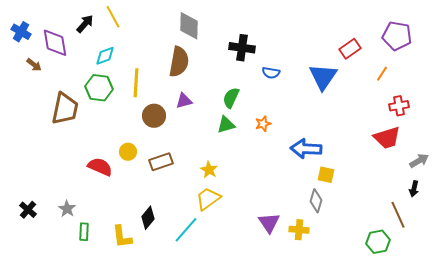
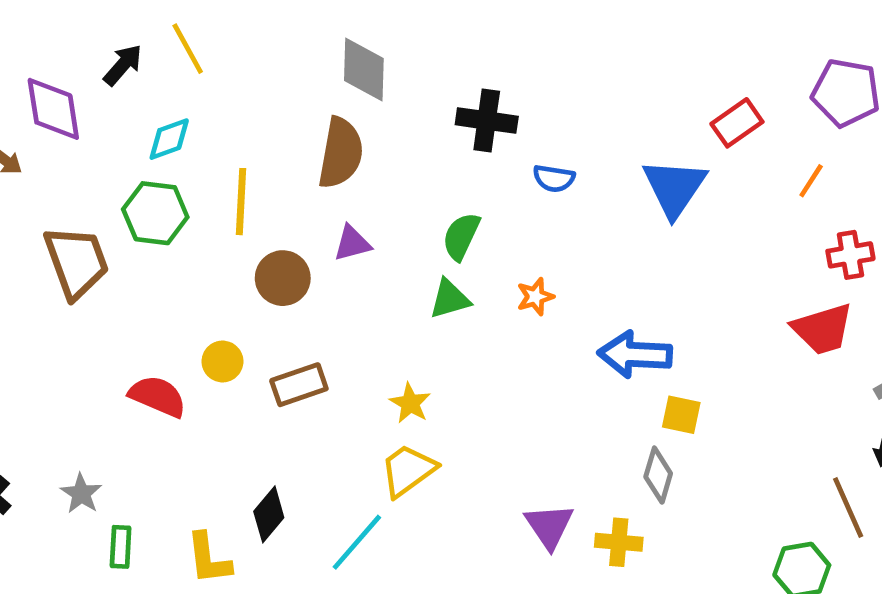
brown trapezoid: (65, 109) -> (76, 262), turned -32

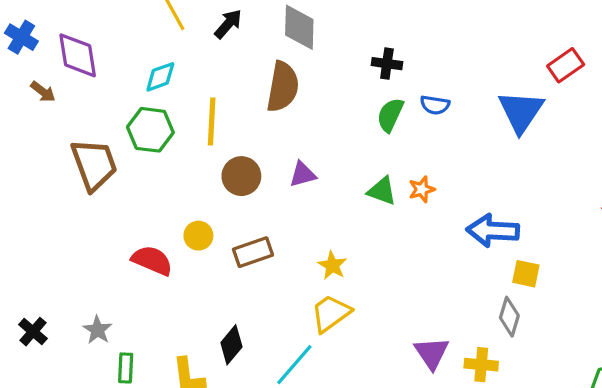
black arrow: (123, 65) -> (228, 24), moved
black cross: (487, 120) -> (387, 64), size x0.7
green semicircle: (461, 236) -> (390, 115), moved
purple triangle: (352, 243) -> (303, 174), moved
green triangle: (450, 299) -> (382, 191), moved, turned 36

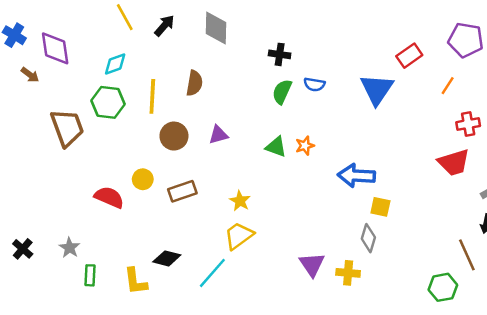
brown semicircle: (283, 87) -> (194, 83), moved, size x0.7
black diamond: (231, 345) -> (167, 258), turned 64

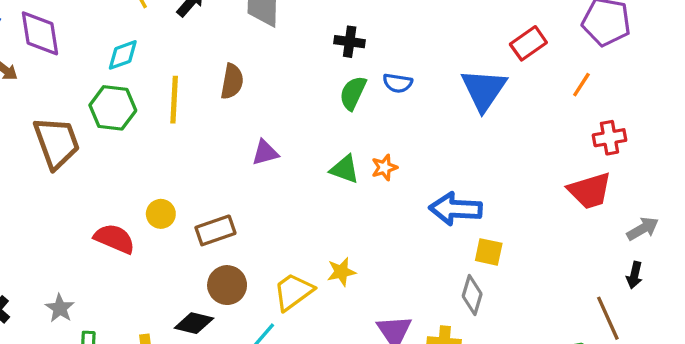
brown circle: (174, 136) -> (227, 285), moved
yellow star: (240, 201) -> (341, 272), moved, turned 30

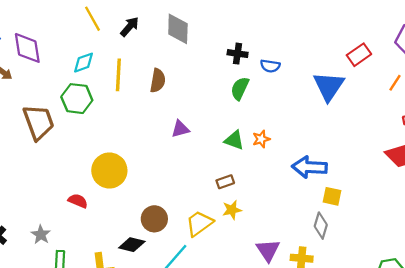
blue semicircle: (398, 83) -> (270, 66), moved
yellow line: (174, 100) -> (118, 75), moved
yellow circle: (161, 214) -> (109, 171), size x1.8
brown rectangle: (215, 230) -> (225, 182), moved, size x0.7
red semicircle: (114, 239) -> (78, 201), moved, size x0.7

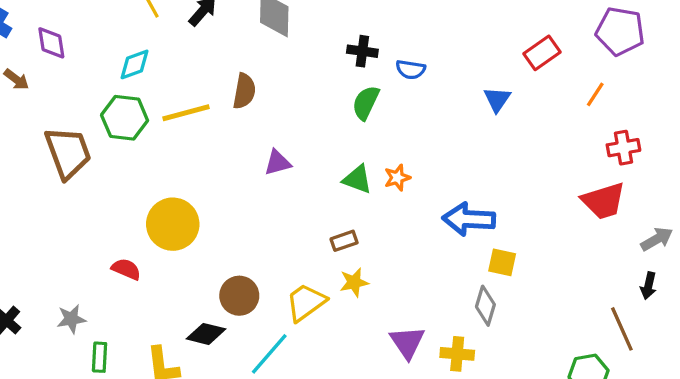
purple diamond: (27, 48) -> (51, 43), size x0.7
yellow line: (118, 75) -> (186, 113), moved, turned 72
blue triangle: (329, 86) -> (497, 99), size x0.6
gray star: (41, 235) -> (71, 319), turned 30

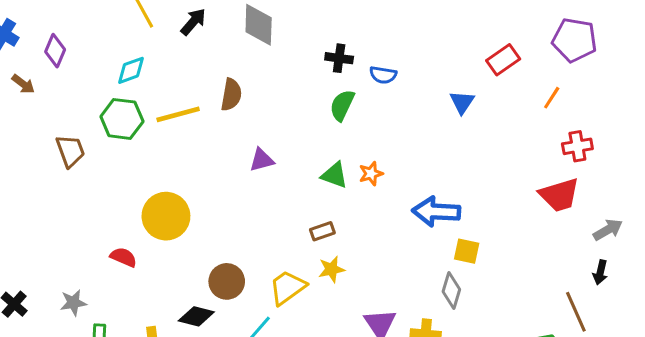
purple diamond: (51, 43) -> (55, 51), turned 32
brown trapezoid: (68, 153) -> (70, 151), size x0.7

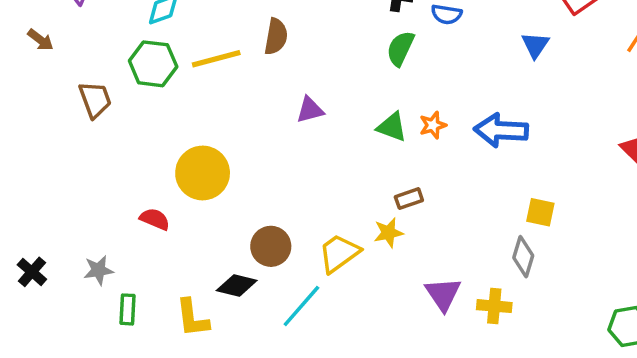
brown arrow: (23, 84) -> (40, 40), moved
blue arrow: (436, 212) -> (501, 130), moved
brown rectangle: (322, 231) -> (409, 199), moved

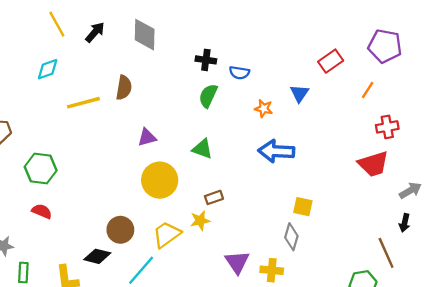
green hexagon: (153, 64) -> (41, 169), moved
orange star: (433, 125) -> (264, 108), moved, turned 30
yellow circle: (203, 173) -> (160, 180), moved

